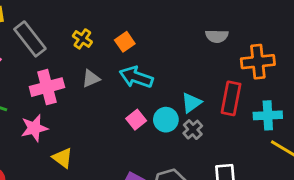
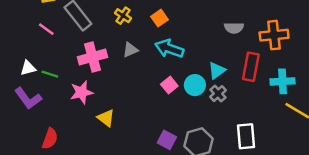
gray semicircle: (217, 36) -> (234, 28), moved

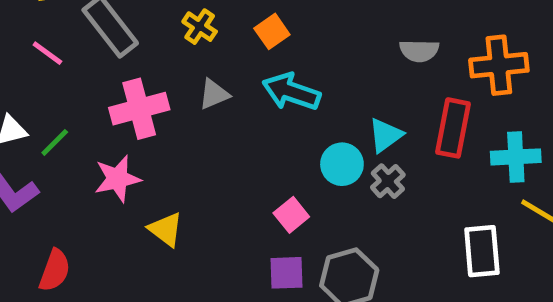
green line: (50, 74) -> (55, 142), turned -63
pink square: (169, 85) -> (291, 215), moved
white rectangle: (246, 136) -> (482, 251), moved
purple square: (167, 140) -> (286, 273), turned -30

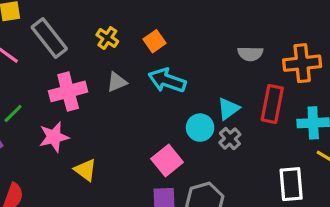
pink square: (291, 215) -> (167, 161), size x1.4

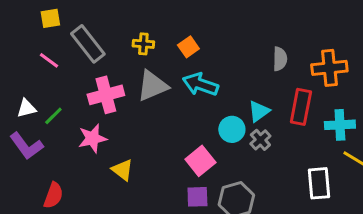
yellow cross: (107, 38) -> (143, 44), turned -30
gray semicircle: (250, 54) -> (280, 59), turned -90
gray triangle: (117, 82) -> (152, 86), size x1.6

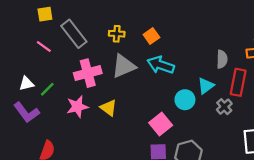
gray semicircle: (280, 59) -> (222, 59), moved
gray cross: (260, 140) -> (224, 107), moved
yellow triangle: (122, 170) -> (109, 108), moved

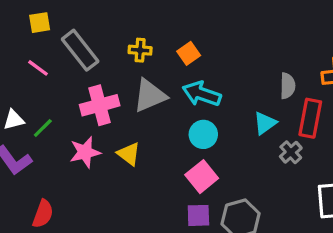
cyan circle: (185, 100) -> (203, 134), moved

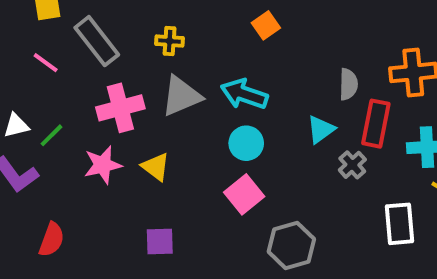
orange square: (189, 53) -> (266, 25), moved
purple square: (198, 215) -> (160, 241), moved

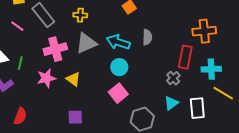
gray semicircle: (348, 84) -> (147, 37), moved
cyan triangle: (321, 129) -> (171, 103), moved
green line: (52, 135) -> (20, 63), turned -32

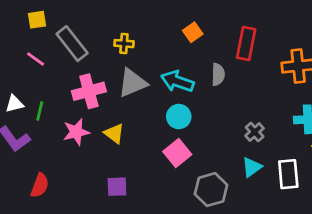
red rectangle: (185, 57) -> (246, 44), moved

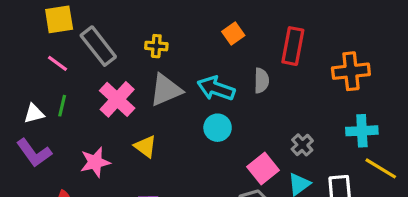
yellow square: (37, 20) -> (59, 19), size x1.4
pink cross: (89, 91) -> (117, 99), turned -32
green line: (40, 111) -> (62, 106), moved
pink star: (76, 132) -> (95, 162), moved
pink square: (177, 153) -> (263, 168), moved

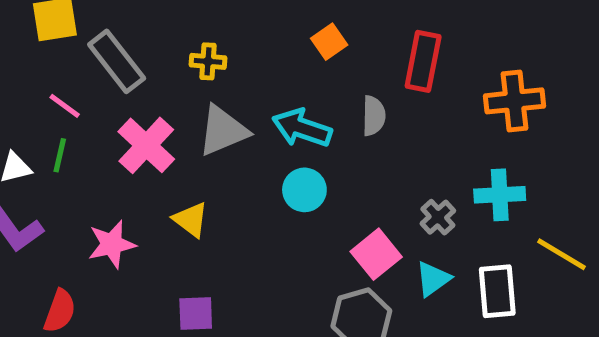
pink line: (57, 63) -> (65, 106), moved
cyan cross: (362, 131) -> (500, 195), moved

